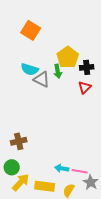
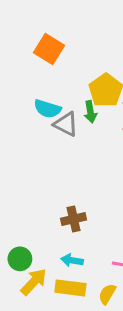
brown cross: (19, 141) -> (74, 219), moved
cyan arrow: (62, 168) -> (72, 260), moved

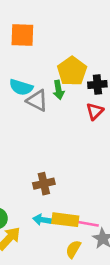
orange square: (49, 49) -> (22, 35), turned -30
yellow rectangle: (70, 288) -> (65, 220), moved

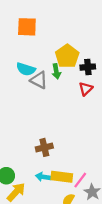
pink line: (88, 224) -> (80, 180), turned -63

